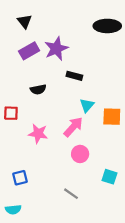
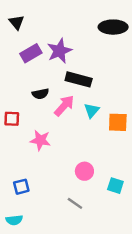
black triangle: (25, 21) -> (17, 22), moved
black rectangle: (74, 76) -> (79, 79), size x1.5
pink arrow: (73, 127) -> (64, 106), moved
pink circle: (80, 154) -> (84, 171), moved

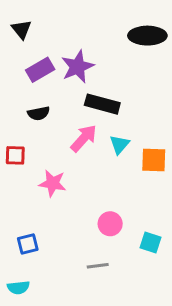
black semicircle: (40, 94) -> (39, 113), moved
gray line: (75, 203) -> (98, 266), turned -42

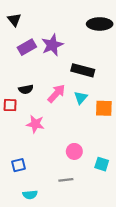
black rectangle: (102, 104) -> (83, 70), moved
black semicircle: (39, 113) -> (26, 89), moved
cyan semicircle: (18, 288) -> (30, 195), moved

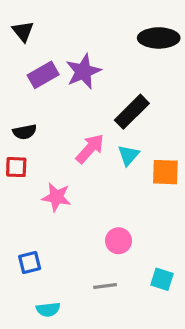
black rectangle: (83, 70) -> (132, 112), turned -60
black semicircle: (26, 89) -> (25, 132), moved
cyan square: (102, 164) -> (162, 279), moved

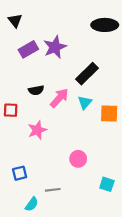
black semicircle: (25, 132) -> (36, 90), moved
pink star: (56, 197) -> (37, 130), turned -30
gray line: (105, 286) -> (53, 190), moved
cyan semicircle: (48, 309) -> (32, 204), turned -48

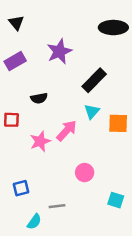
purple rectangle: (28, 49) -> (15, 61), moved
pink arrow: (59, 98) -> (67, 131), moved

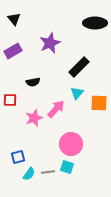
pink circle: (85, 173) -> (71, 144), size x1.5
cyan square: (116, 200) -> (67, 167), moved
cyan semicircle: (34, 222) -> (29, 174), moved

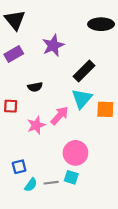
black triangle: (14, 19) -> (15, 20), size x1.5
cyan triangle: (77, 93) -> (82, 99), size x1.5

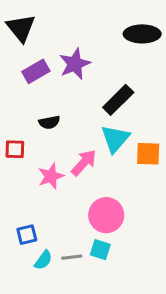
purple rectangle: (14, 54) -> (36, 71), moved

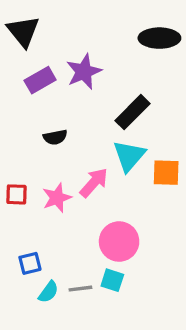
red square: (15, 149) -> (16, 194), moved

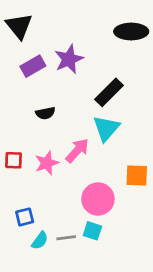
orange square: (166, 173) -> (137, 175), moved

